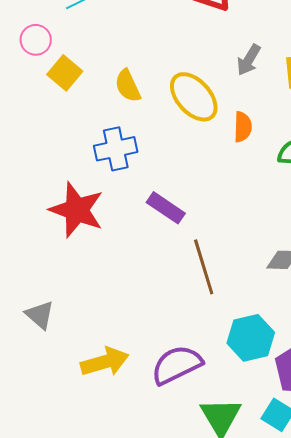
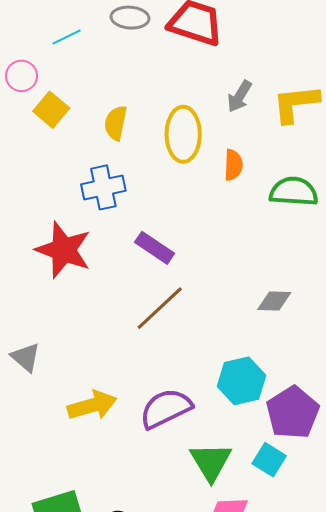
yellow semicircle: (128, 86) -> (116, 123), turned 36
yellow ellipse: (194, 97) -> (183, 134), turned 42
brown line: (204, 267) -> (160, 308), moved, turned 64

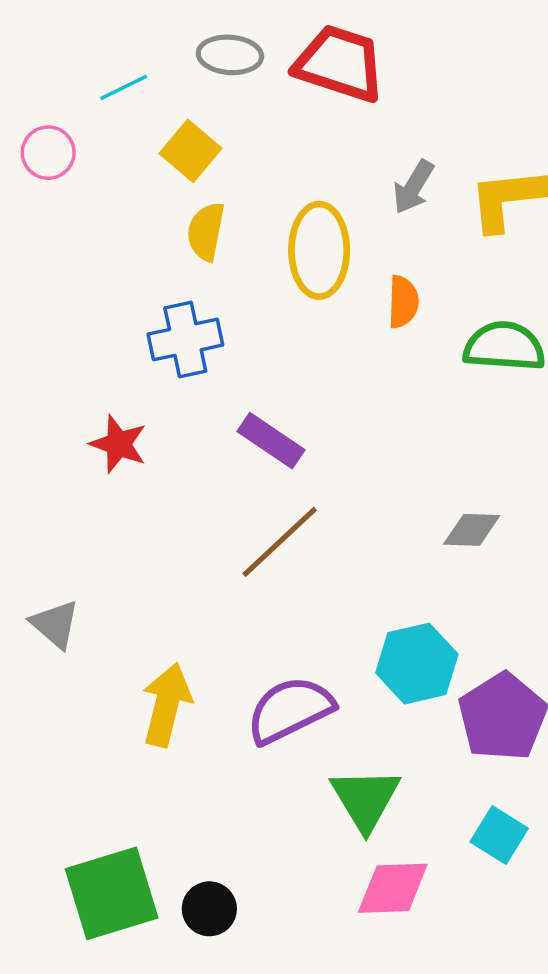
yellow square: (51, 110) -> (190, 151), moved
red star: (63, 250) -> (118, 444), size x0.6
yellow arrow: (92, 405) -> (166, 705), turned -60
cyan square: (269, 460) -> (499, 835), moved

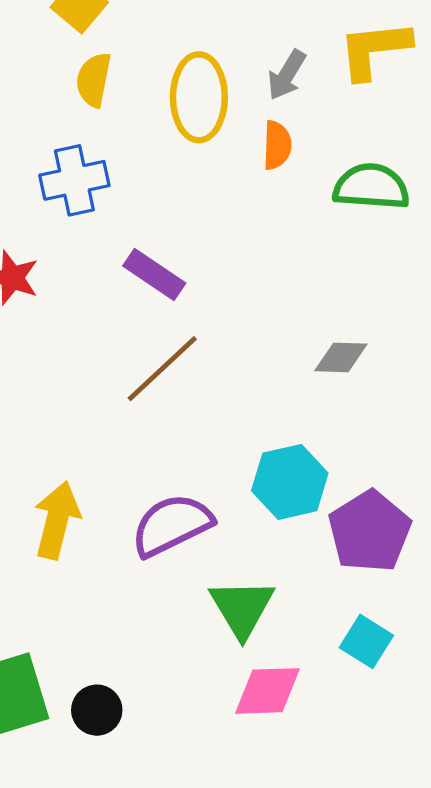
gray arrow: (413, 187) -> (287, 75), moved

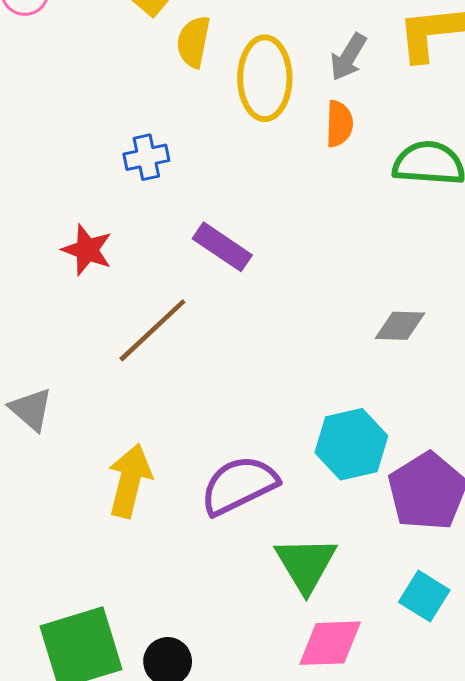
yellow semicircle: (94, 80) -> (193, 42), moved
blue cross: (74, 180) -> (146, 157), size x0.7
brown line: (162, 369) -> (152, 330), moved

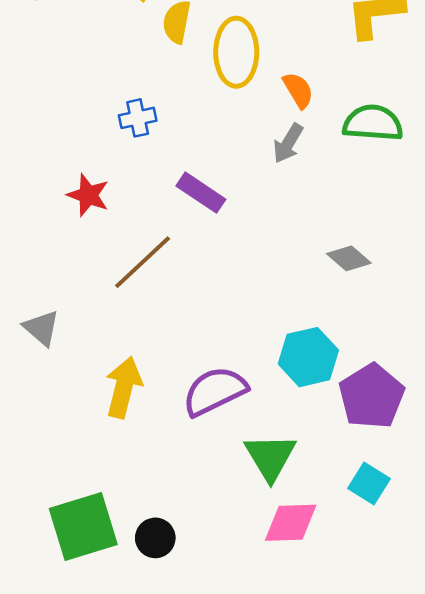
gray arrow: (348, 57) -> (288, 143), moved
orange semicircle: (339, 124) -> (298, 90), turned -33
gray diamond: (400, 326) -> (349, 258), turned 39

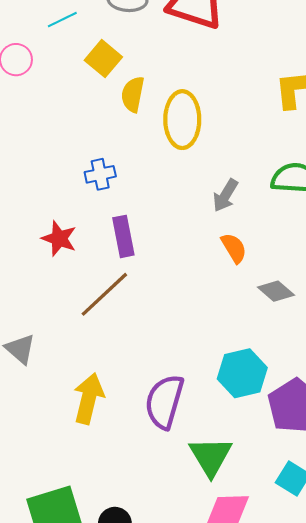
orange semicircle: (298, 90) -> (234, 248), moved
purple rectangle: (201, 193) -> (123, 236), moved, turned 45
purple semicircle: (215, 391) -> (164, 402), turned -48

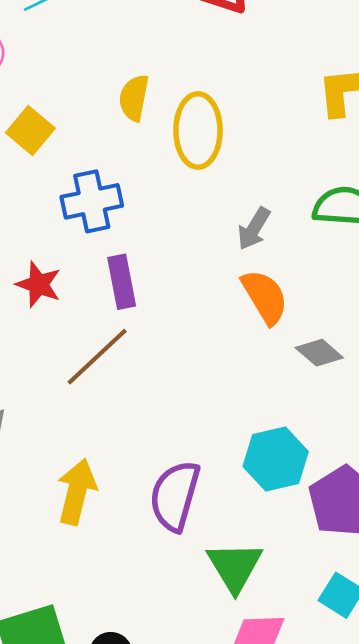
yellow square: (103, 59) -> (30, 130), moved
blue cross: (100, 174) -> (92, 201), size x1.5
orange semicircle: (234, 248) -> (265, 297), size x1.4

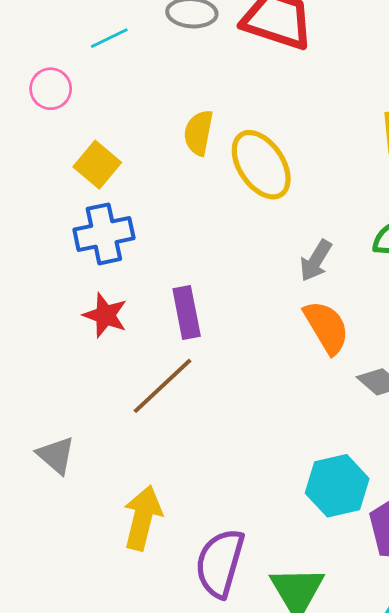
yellow ellipse: (198, 130) -> (261, 165), turned -34
blue cross: (92, 201) -> (104, 234), moved
purple semicircle: (175, 496) -> (220, 563), moved

